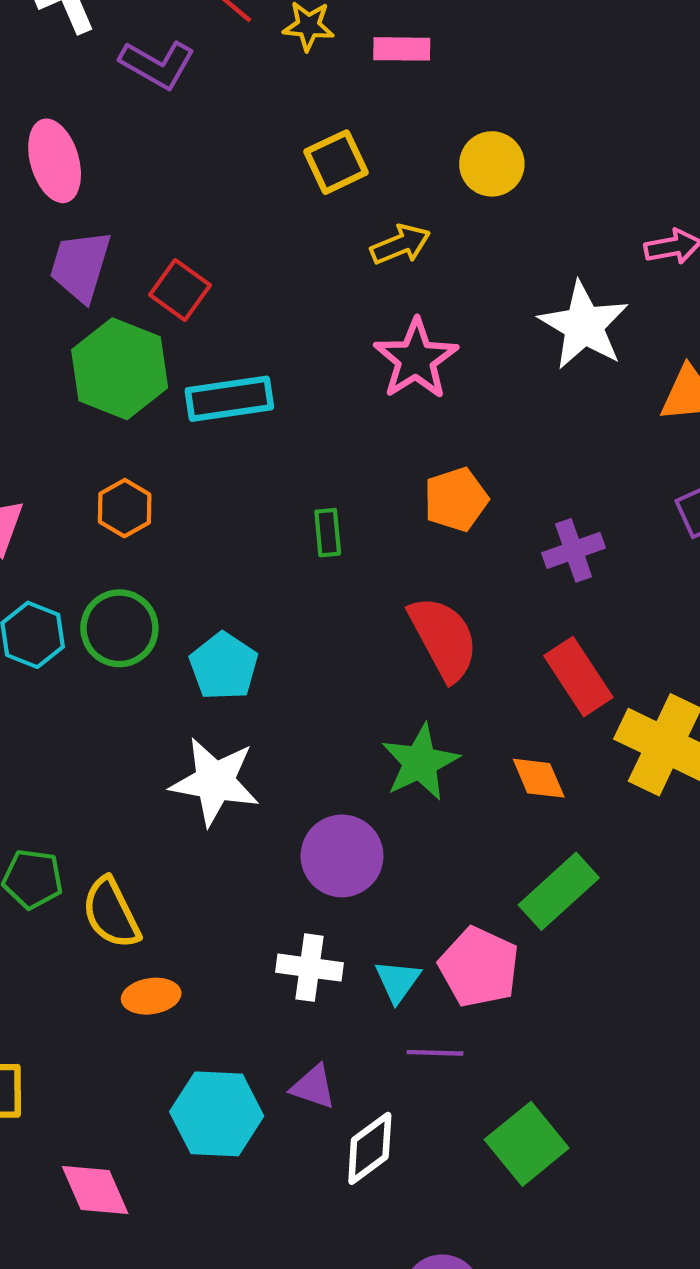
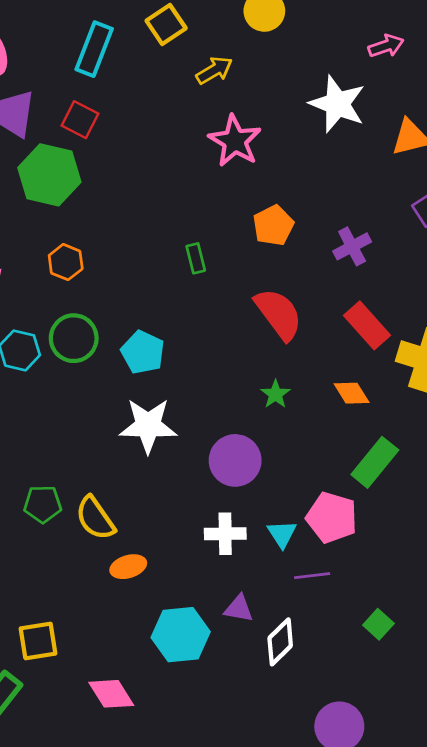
cyan rectangle: (229, 399) -> (94, 49), moved, turned -52
green star: (420, 762) -> (275, 394), size x0.6
green square: (527, 1144) -> (378, 624), size x0.6

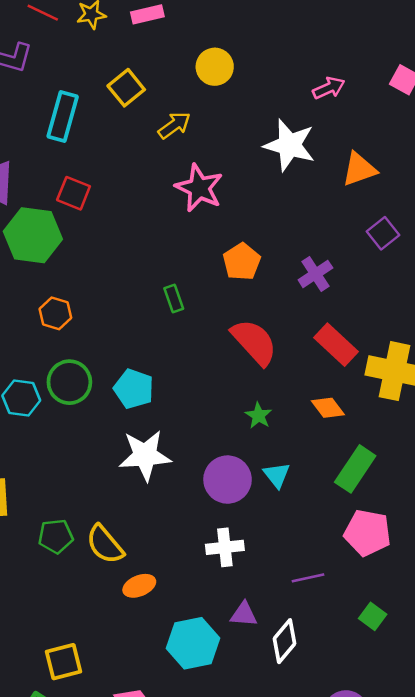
red square: (80, 120) -> (74, 193), moved
pink pentagon: (332, 518) -> (367, 533), moved
cyan triangle: (282, 534) -> (277, 475), moved

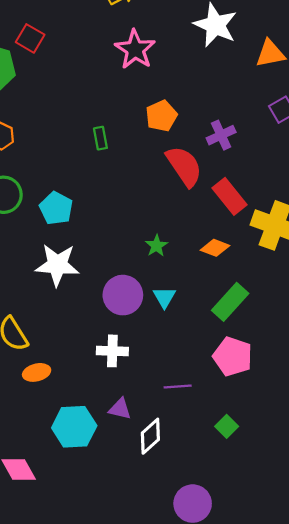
red semicircle: (254, 342) -> (184, 166), moved
orange diamond: (328, 408) -> (215, 248), turned -40

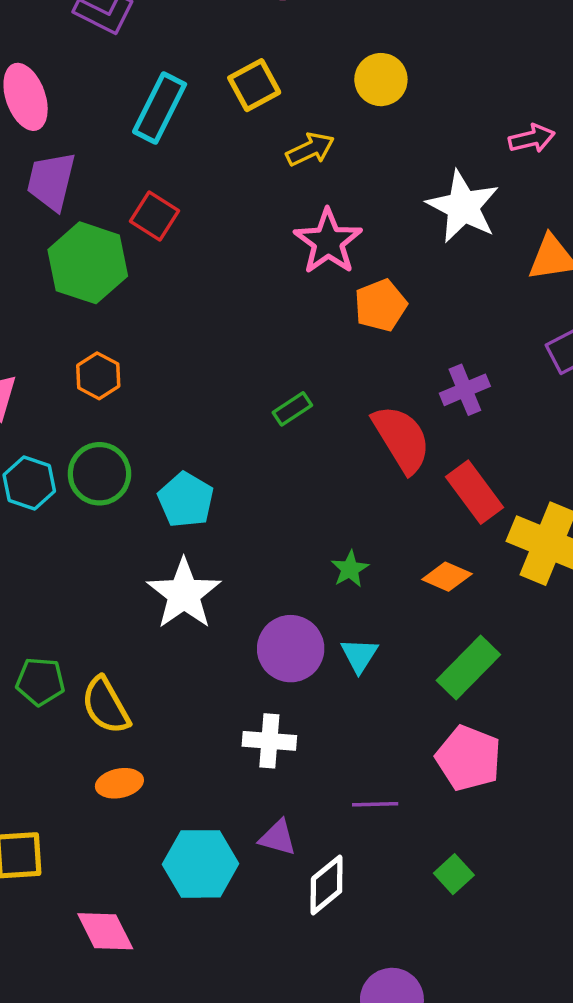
orange pentagon: (161, 116) -> (381, 305), moved
green rectangle: (100, 138) -> (292, 409), moved, turned 65
white star: (57, 265) -> (184, 594), turned 30
orange ellipse: (37, 372) -> (119, 783), moved

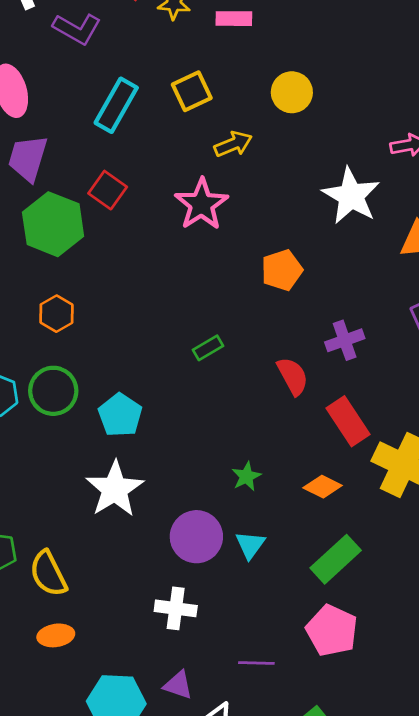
pink star: (328, 242) -> (201, 204), moved
red semicircle: (401, 439) -> (293, 376), size x0.7

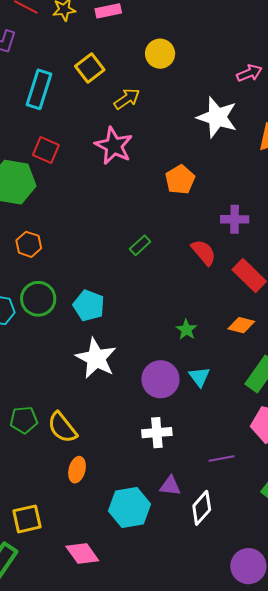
purple cross: (345, 340) -> (235, 219), turned 32
orange ellipse: (56, 635) -> (77, 470), turned -55

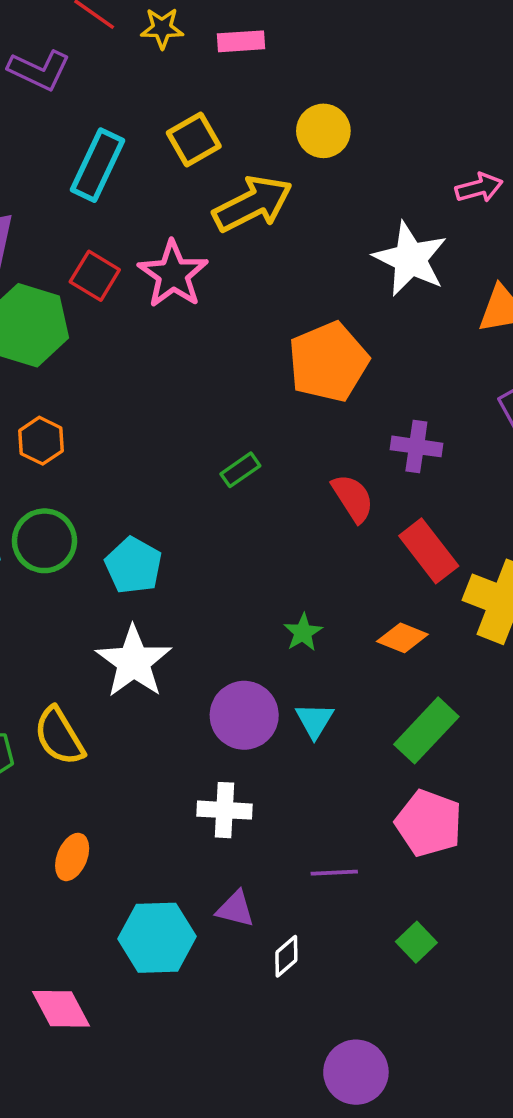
yellow arrow: (127, 99) -> (253, 204), size x1.6
pink star: (114, 146) -> (173, 274), moved
orange pentagon: (180, 180) -> (328, 362), size x1.5
yellow semicircle: (62, 428) -> (59, 736), moved
white diamond: (202, 508) -> (286, 956), size x0.7

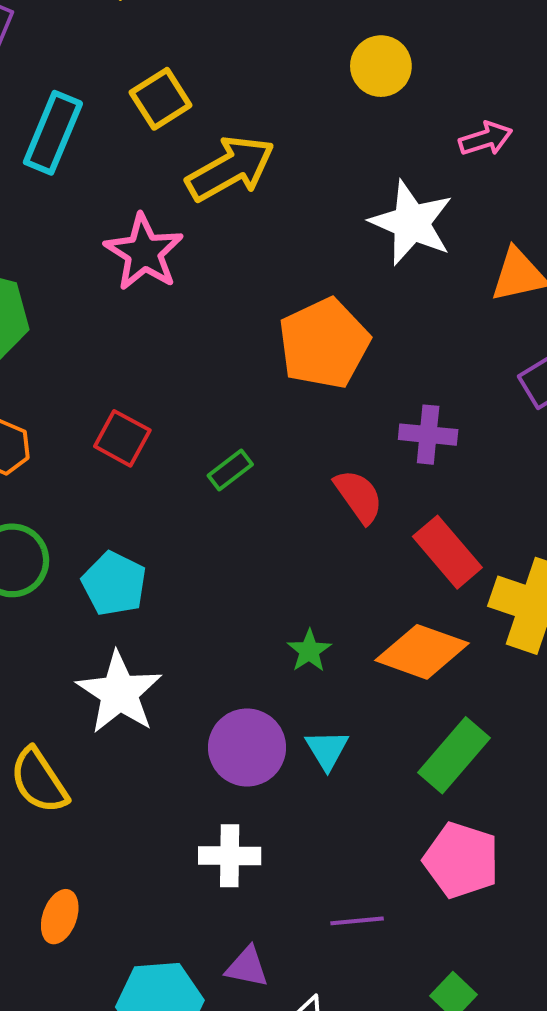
yellow circle: (323, 131) -> (381, 66), moved
red square: (95, 276) -> (122, 438), moved
orange diamond: (402, 638) -> (422, 652), size x1.6

